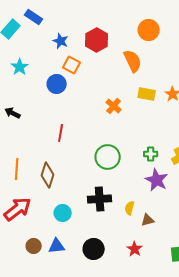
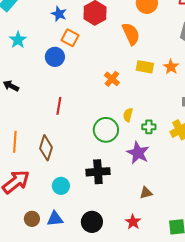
purple star: (157, 180) -> (138, 153), moved
yellow semicircle: (130, 208) -> (128, 115), moved

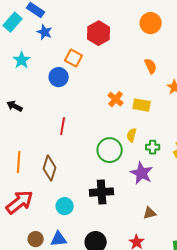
blue star: (59, 14) -> (45, 32), moved
orange semicircle: (131, 34) -> (151, 66), moved, size x0.7
yellow rectangle: (145, 67) -> (142, 105), moved

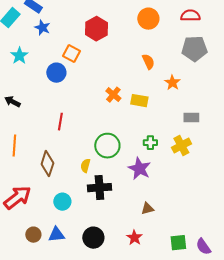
yellow semicircle: (132, 135) -> (85, 166), moved
orange line: (19, 162) -> (14, 146), moved

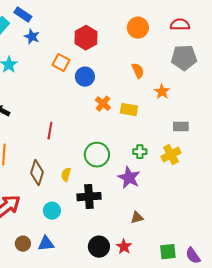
blue circle: (56, 73) -> (85, 77), moved
yellow semicircle: (85, 166) -> (66, 175), moved
black circle: (93, 238) -> (99, 247), moved

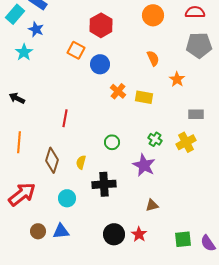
blue star: (32, 37) -> (36, 29), moved
green cross: (140, 152) -> (155, 139), turned 32
green circle: (97, 155) -> (112, 142), size x0.6

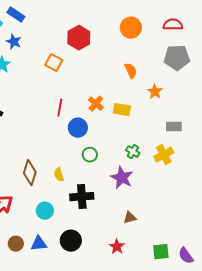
blue circle: (100, 64) -> (78, 128), moved
red line: (65, 118) -> (60, 108), moved
yellow semicircle: (81, 162) -> (59, 175), turned -32
black circle: (114, 234) -> (71, 241), moved

